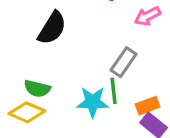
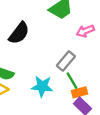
green line: (114, 91) -> (72, 81), moved, turned -30

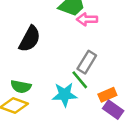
pink arrow: (85, 31) -> (87, 19), moved, turned 30
green line: (72, 81) -> (80, 80), moved

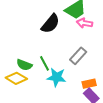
black semicircle: (30, 39) -> (50, 24), moved
green line: (80, 80) -> (44, 63), moved

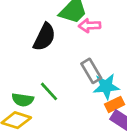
gray rectangle: (78, 56) -> (91, 71), turned -60
cyan star: (56, 77) -> (106, 86), moved

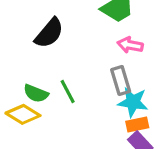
pink arrow: (90, 26) -> (130, 45), moved
black semicircle: (44, 37) -> (49, 33), moved

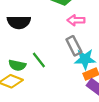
black semicircle: (49, 33) -> (19, 22), turned 60

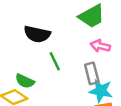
green line: (39, 60) -> (55, 61), moved

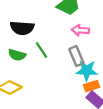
green semicircle: (25, 81) -> (17, 55), moved

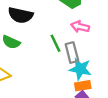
green line: (42, 50) -> (56, 43), moved

